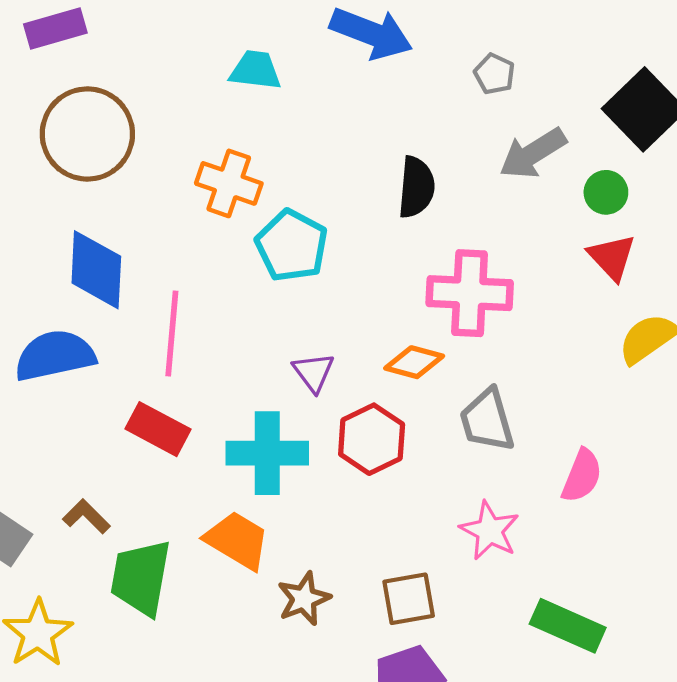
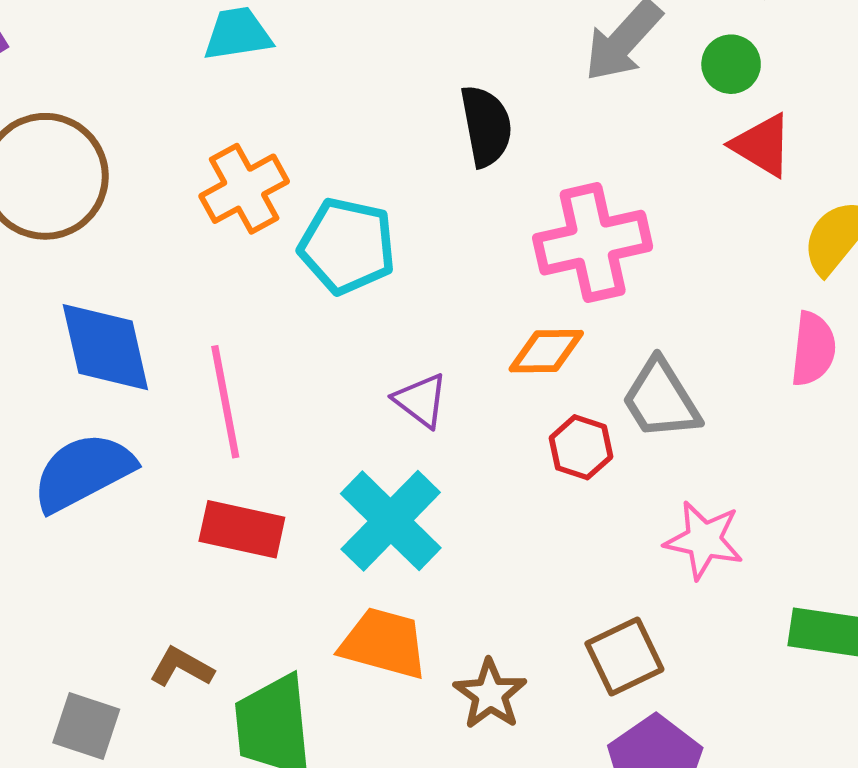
orange cross: (229, 183) -> (244, 189), turned -32
red hexagon: (372, 439) -> (581, 447), moved, size x0.7
cyan cross: (267, 453) -> (391, 521), turned -30
pink semicircle: (582, 476) -> (813, 349), moved

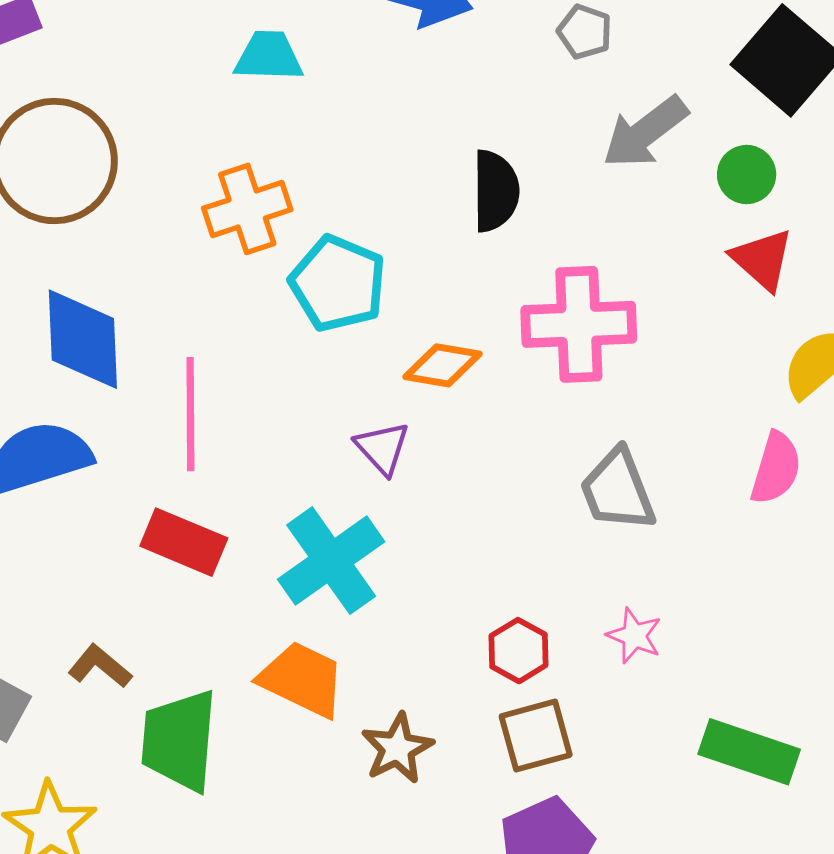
orange diamond: (546, 351) -> (442, 365), moved
red hexagon: (581, 447) -> (518, 651), moved
pink star: (704, 540) -> (634, 636), size x0.7

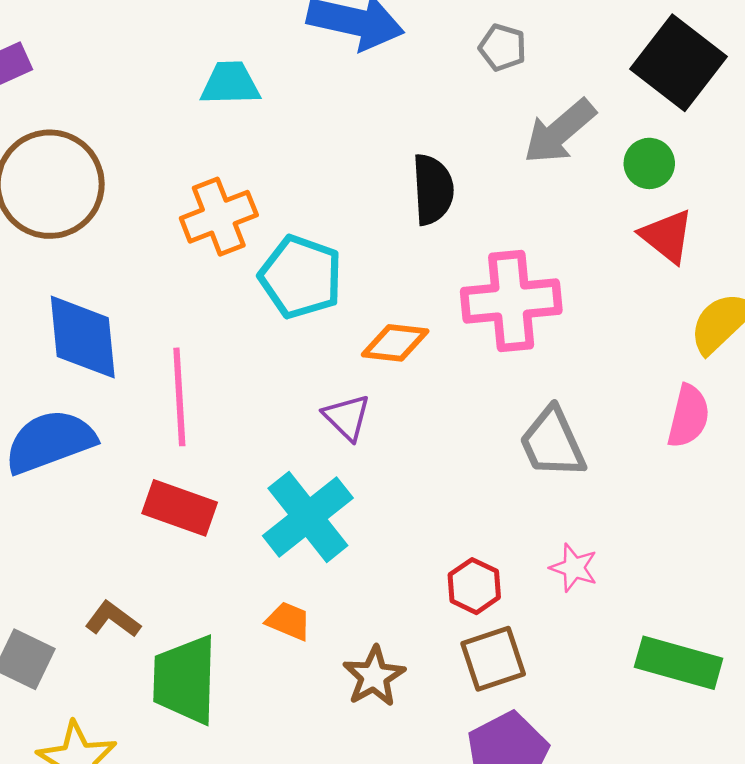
orange trapezoid: (302, 679) -> (288, 621), size x0.6

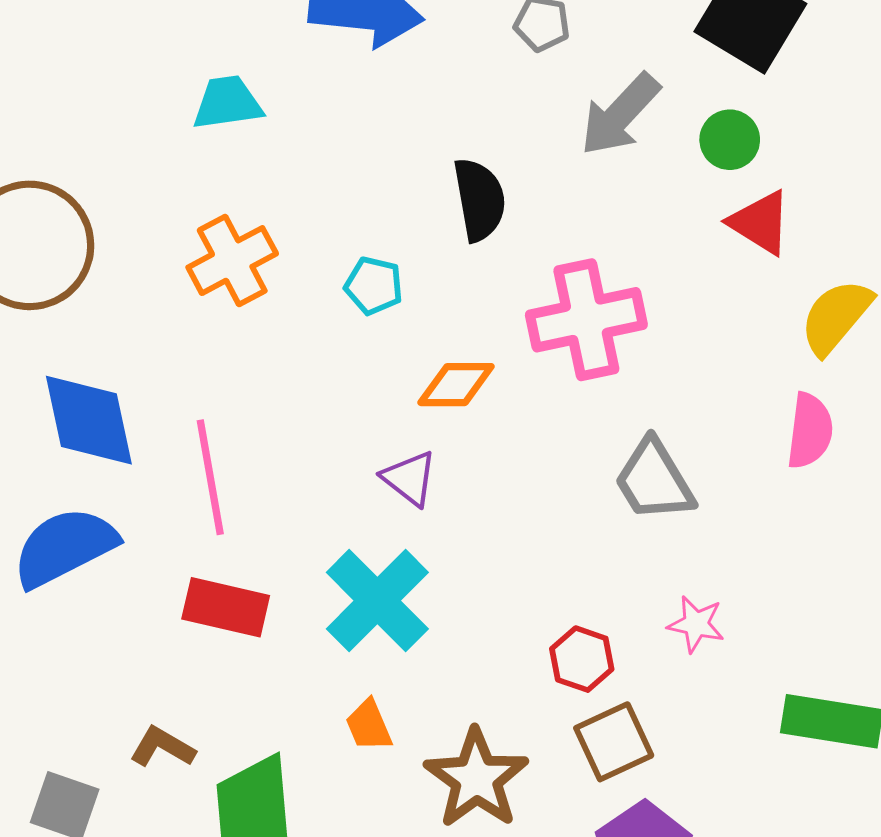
cyan pentagon: (301, 277) -> (374, 286), moved, size x0.6
orange trapezoid: (288, 621) -> (369, 725), turned -129
brown star: (374, 676) -> (476, 778), size x1.4

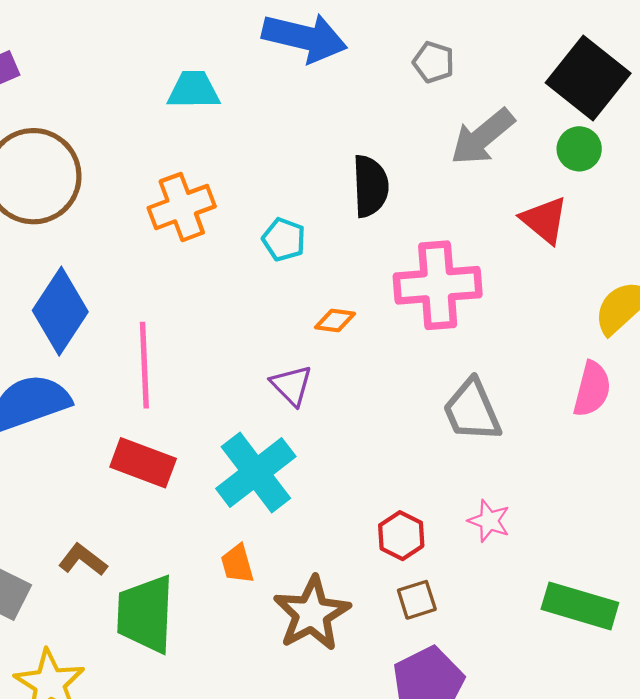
green circle: (730, 140) -> (579, 149), moved
red triangle: (760, 223) -> (544, 220), moved
orange diamond: (456, 385) -> (335, 321), size x0.7
blue diamond: (89, 420) -> (60, 311), turned 38
brown square: (614, 742) -> (417, 600), size x0.7

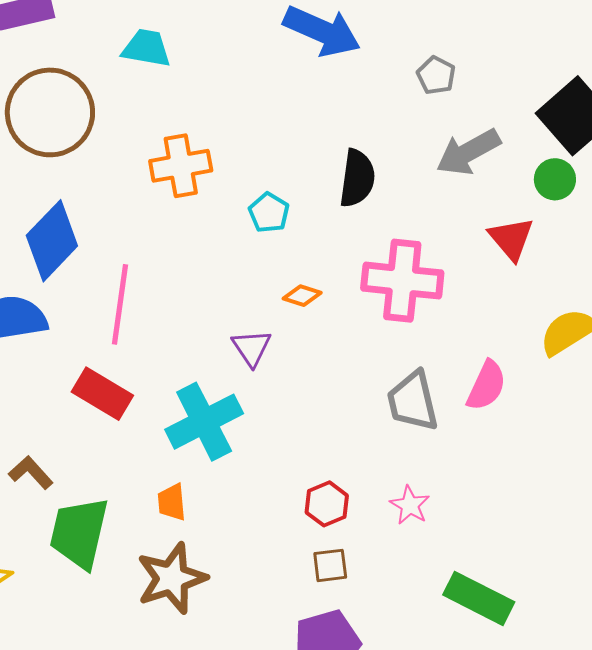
cyan trapezoid: (194, 90) -> (146, 48), moved
pink semicircle: (592, 389) -> (486, 386), moved
brown star: (312, 614) -> (172, 578), moved

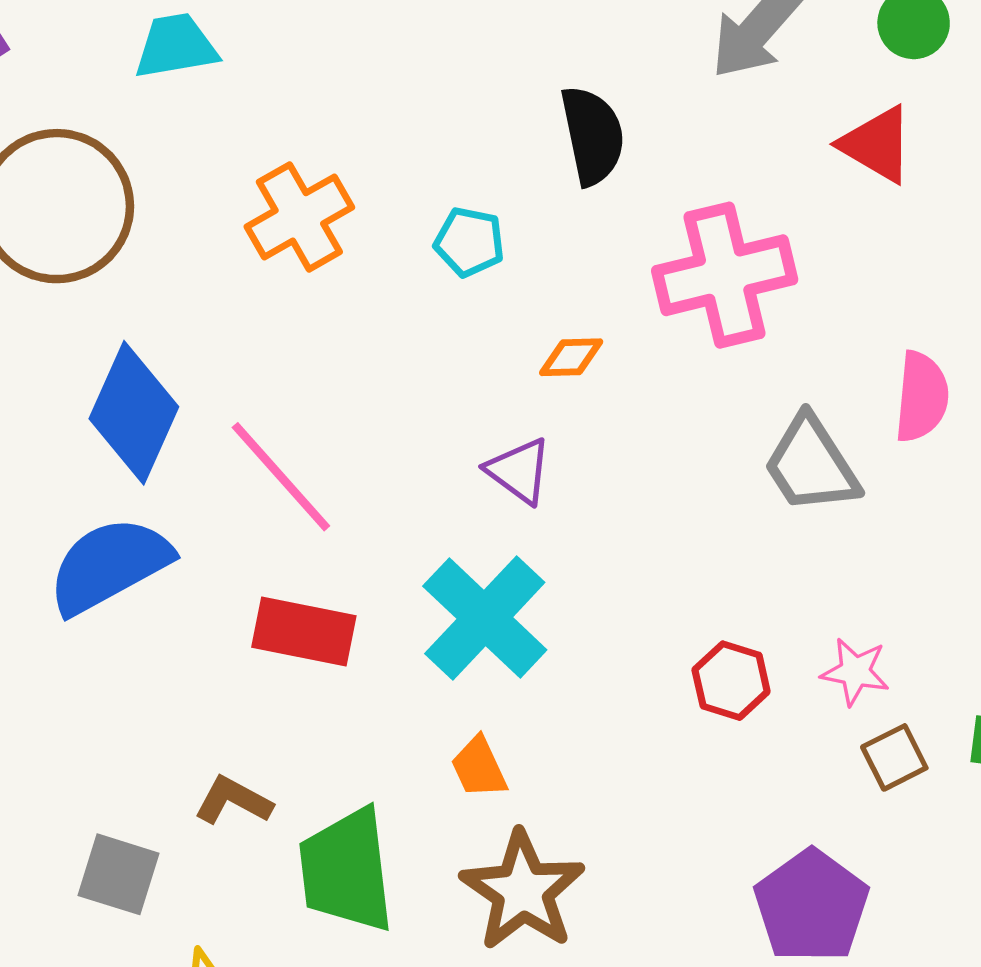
pink line: (120, 304) -> (281, 477), turned -30
pink star: (410, 505) -> (855, 672), moved
brown square: (330, 565) -> (894, 757), moved

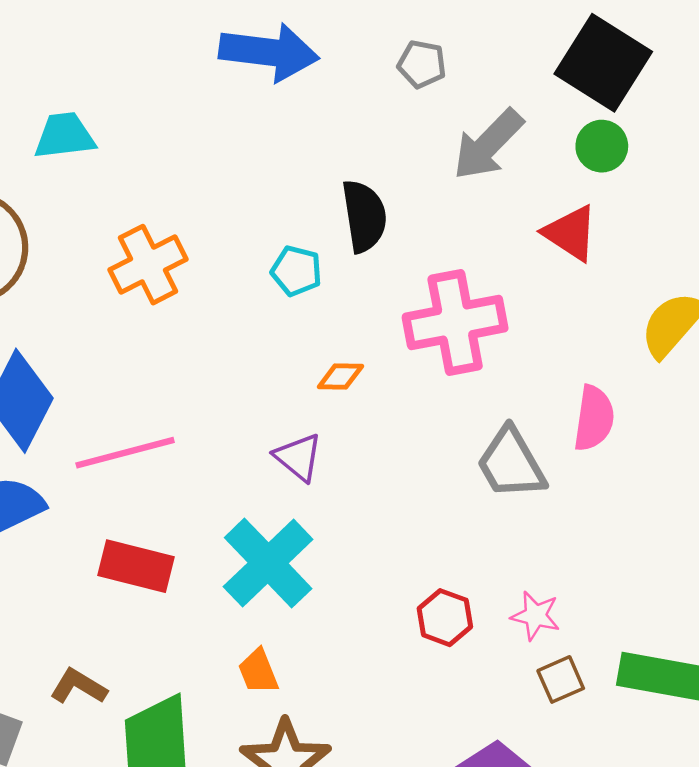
cyan pentagon: (469, 242) -> (296, 271), moved
pink line: (281, 477) -> (125, 453), turned -66

